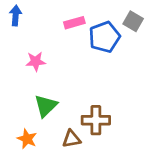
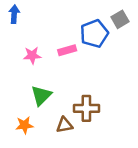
gray square: (133, 21) -> (120, 19), turned 30
pink rectangle: (74, 23) -> (67, 50), moved
orange star: (27, 139) -> (24, 125), turned -30

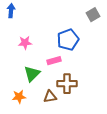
blue pentagon: (94, 34) -> (68, 40), moved
pink rectangle: (67, 50) -> (54, 61), moved

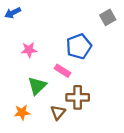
blue arrow: (11, 11) -> (13, 13), turned -120
pink rectangle: (54, 61) -> (63, 71), turned 48
brown triangle: (50, 97) -> (58, 112), turned -40

